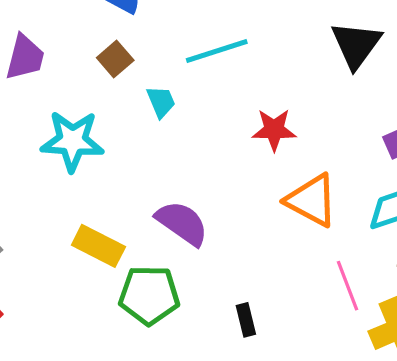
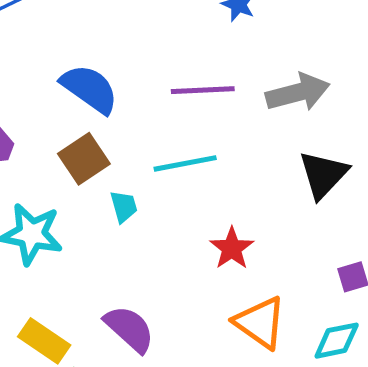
brown square: (115, 59) -> (84, 159), size x1.4
red star: (274, 130) -> (232, 248), turned 30

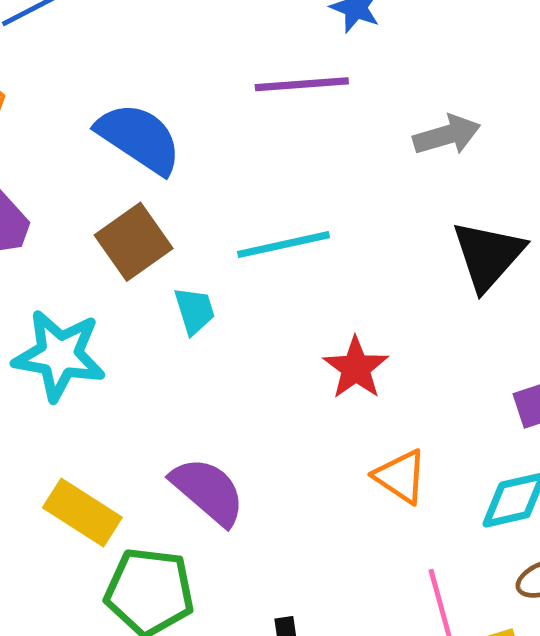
purple line: (203, 90) -> (302, 84), moved
gray arrow: (298, 92) -> (447, 135), size x0.7
orange triangle: (260, 323) -> (401, 476), size x0.7

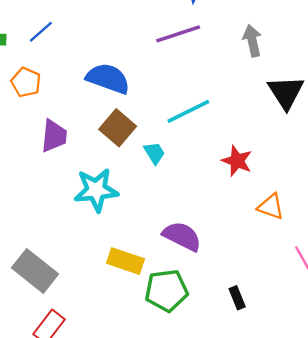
gray arrow: (447, 135) -> (252, 41), turned -72

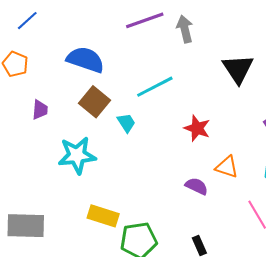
gray arrow: (252, 41) -> (185, 29), moved
purple trapezoid: (54, 136) -> (40, 110), size x0.7
purple semicircle: (182, 236) -> (197, 186), moved, size x0.7
gray rectangle: (35, 271) -> (26, 226), turned -36

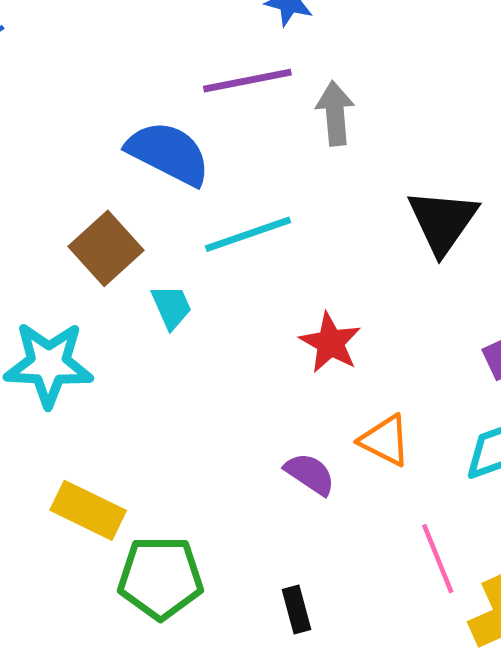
blue semicircle: (85, 60) -> (168, 153), moved

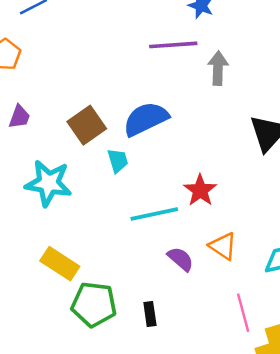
blue semicircle: (168, 153) -> (146, 119), moved, turned -60
cyan line: (248, 234) -> (154, 214), moved
black rectangle: (296, 610) -> (150, 314), moved

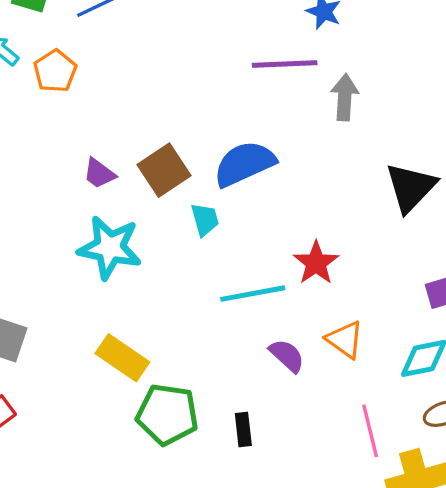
purple trapezoid: (19, 117) -> (99, 173), moved, turned 105

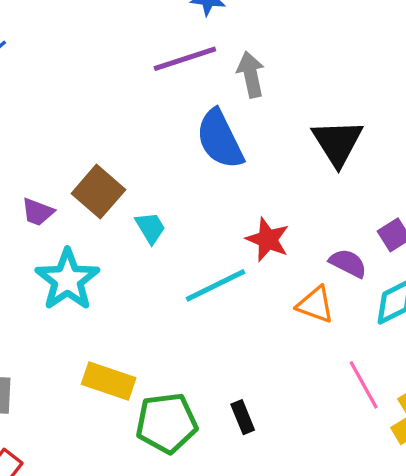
blue semicircle: (244, 164) -> (220, 139), moved, turned -76
cyan star: (110, 248) -> (67, 280), turned -30
purple semicircle: (287, 356) -> (348, 263), moved

